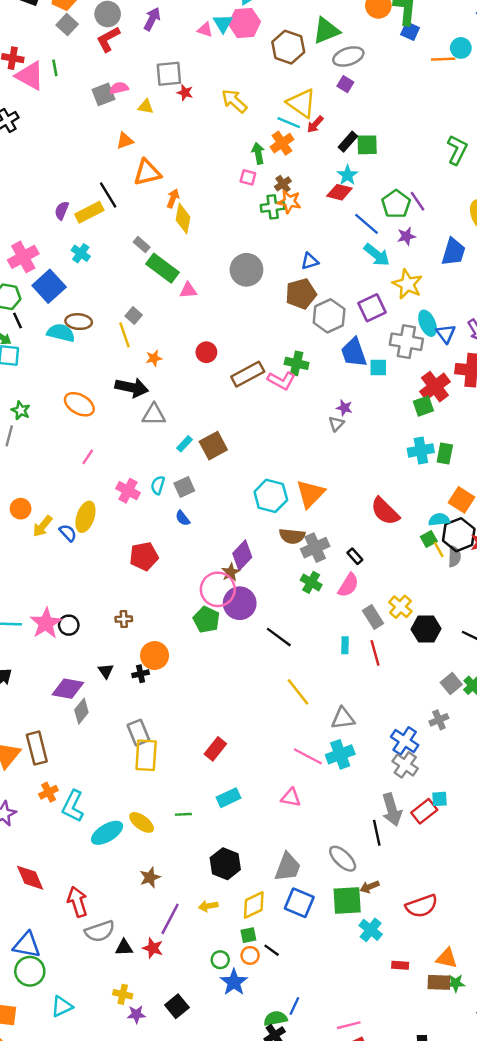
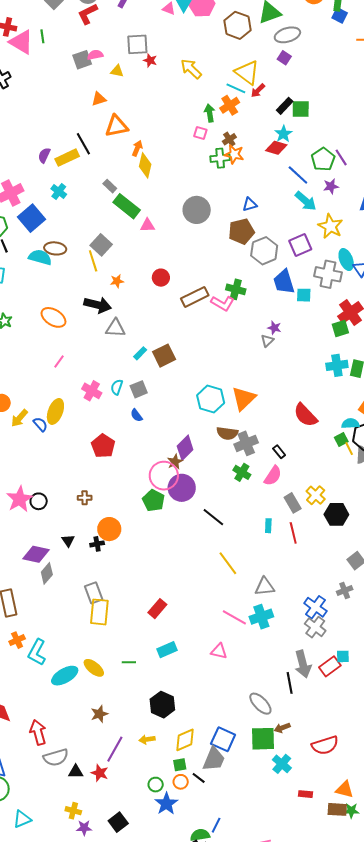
gray square: (134, 316) -> (101, 245), size x1.5
red pentagon: (144, 556) -> (103, 446), turned -30
gray trapezoid: (288, 867) -> (214, 759), moved

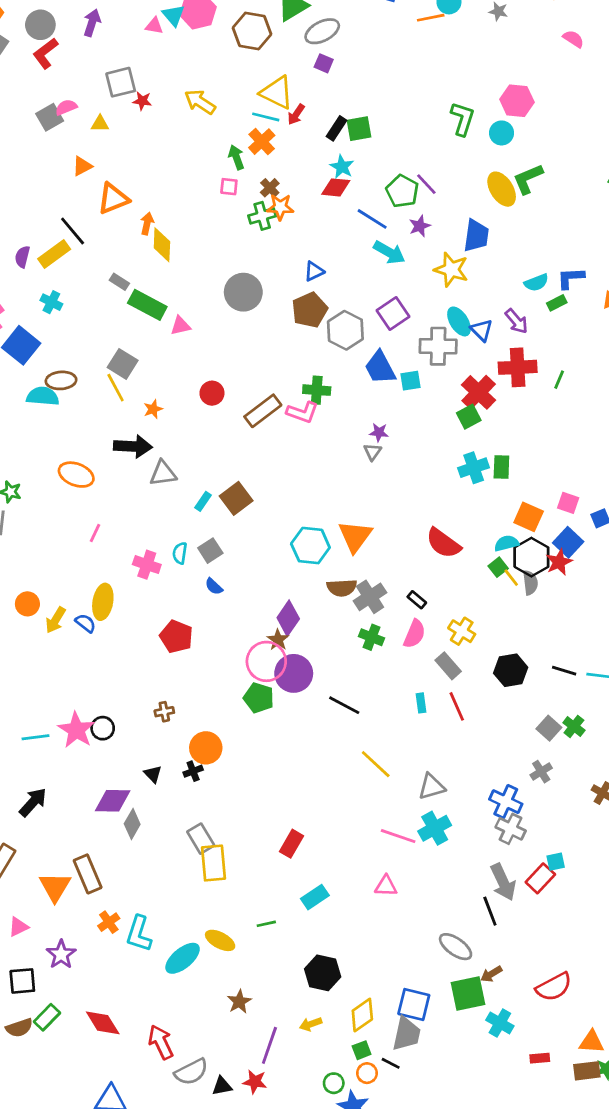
yellow star: (330, 226) -> (451, 270), moved
yellow cross: (316, 495) -> (462, 631), moved

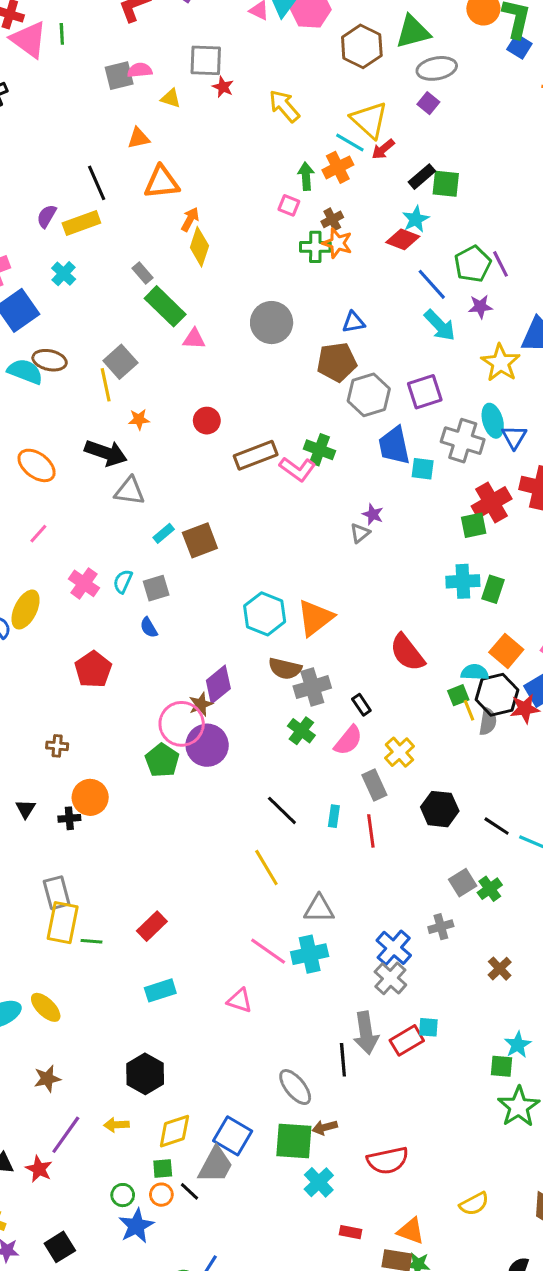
black line: (73, 231) -> (97, 183), moved
black line: (344, 705) -> (282, 810), moved
green line: (266, 924) -> (92, 941), moved

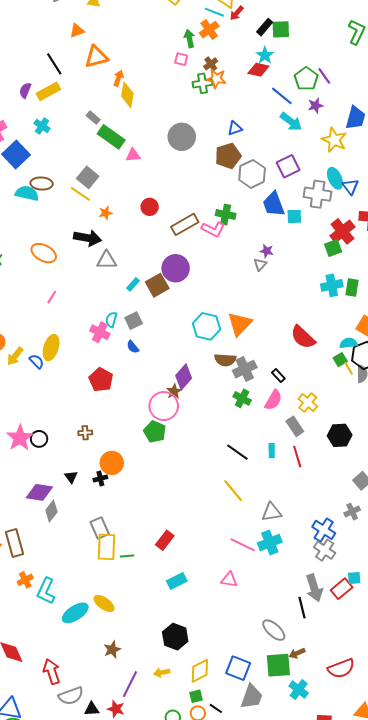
yellow line: (106, 385) -> (80, 194), turned -35
pink cross: (84, 583) -> (100, 332), moved
purple circle: (207, 745) -> (176, 268), moved
gray trapezoid: (216, 1165) -> (252, 697), moved

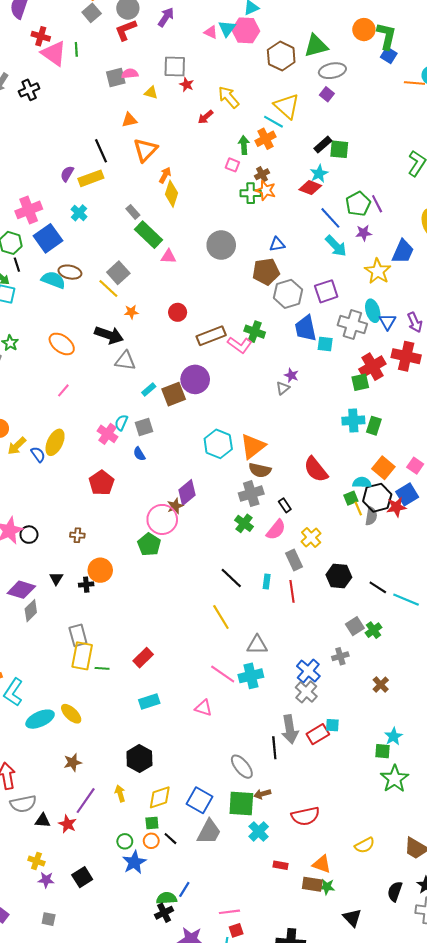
red arrow: (237, 13) -> (206, 117), moved
orange triangle: (96, 57) -> (145, 150), turned -40
brown semicircle: (225, 360) -> (260, 470), moved
yellow arrow: (162, 673) -> (120, 793), turned 77

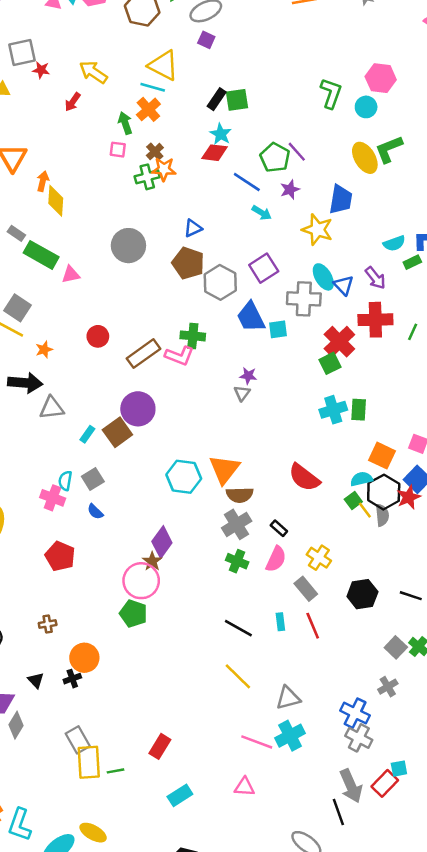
cyan arrow: (336, 246) -> (262, 213), size x0.7
brown pentagon: (266, 272) -> (188, 263), turned -30

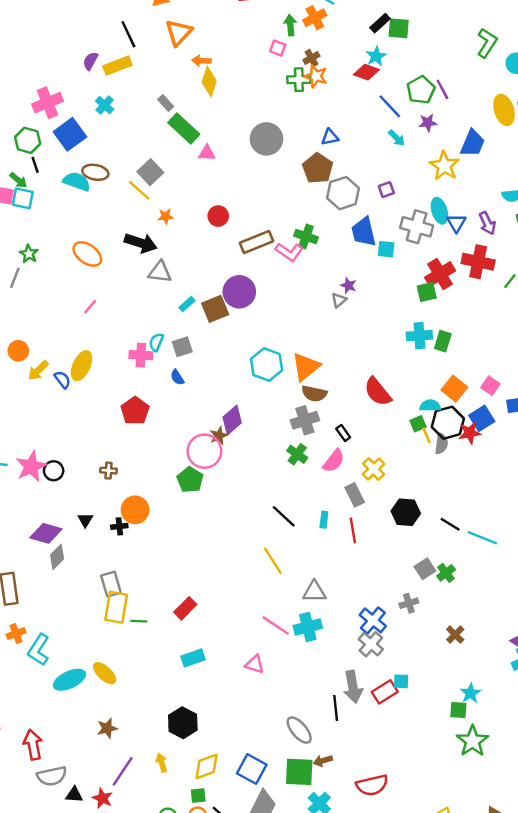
orange arrow: (43, 181) -> (201, 61), turned -114
purple square: (264, 268) -> (386, 190), size x0.6
pink cross: (53, 498) -> (141, 355), turned -30

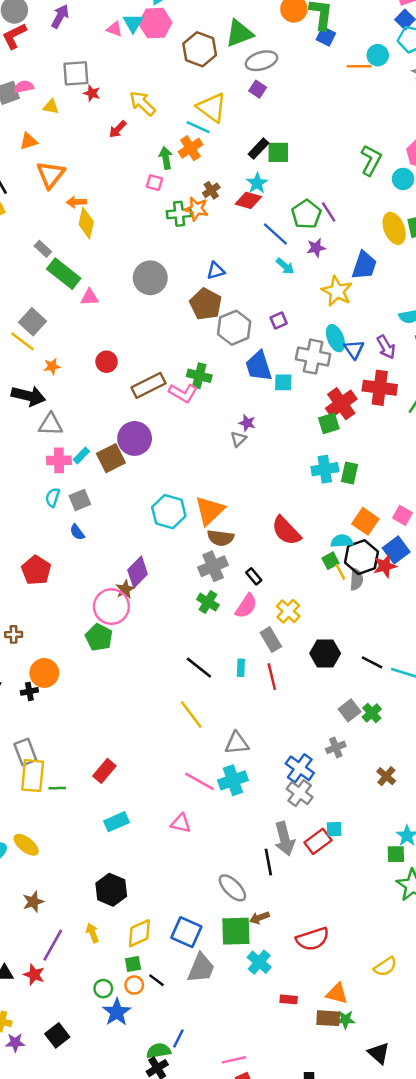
brown cross: (311, 58) -> (211, 190), moved
pink cross: (141, 355) -> (59, 460), moved

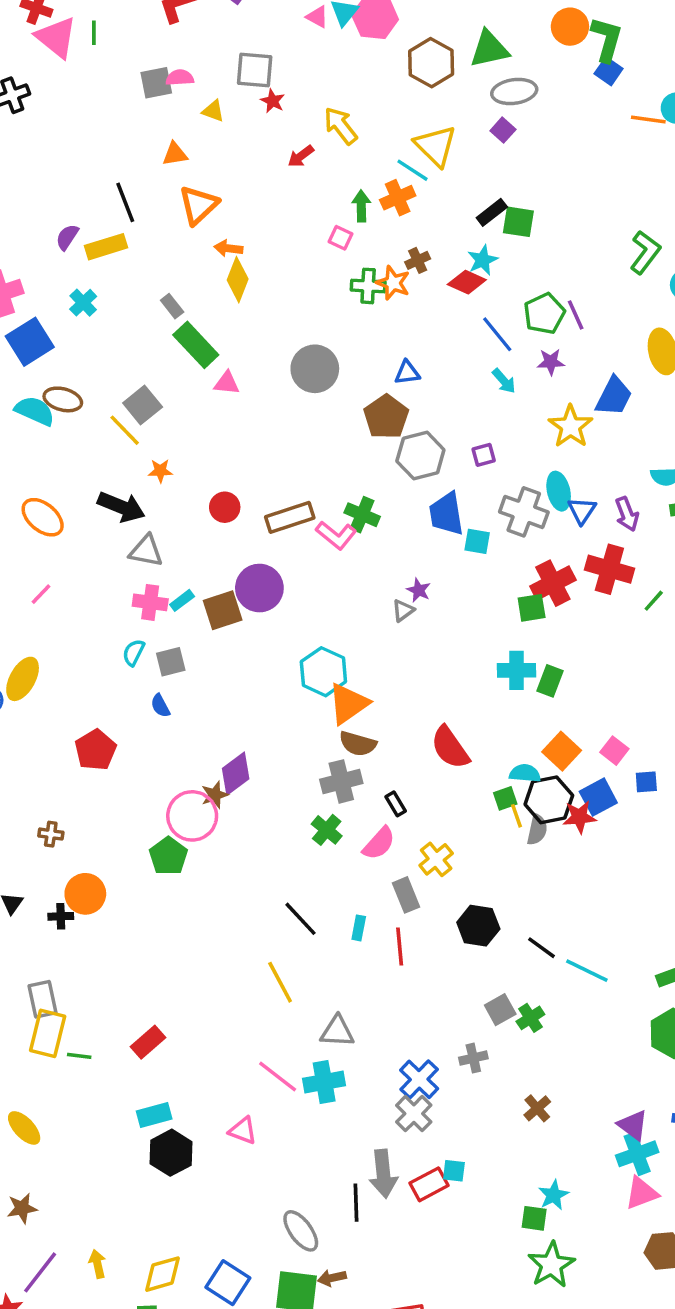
red circle: (107, 362) -> (225, 507), moved
cyan hexagon: (169, 512) -> (323, 672), moved
black hexagon: (111, 890) -> (171, 1153), moved

